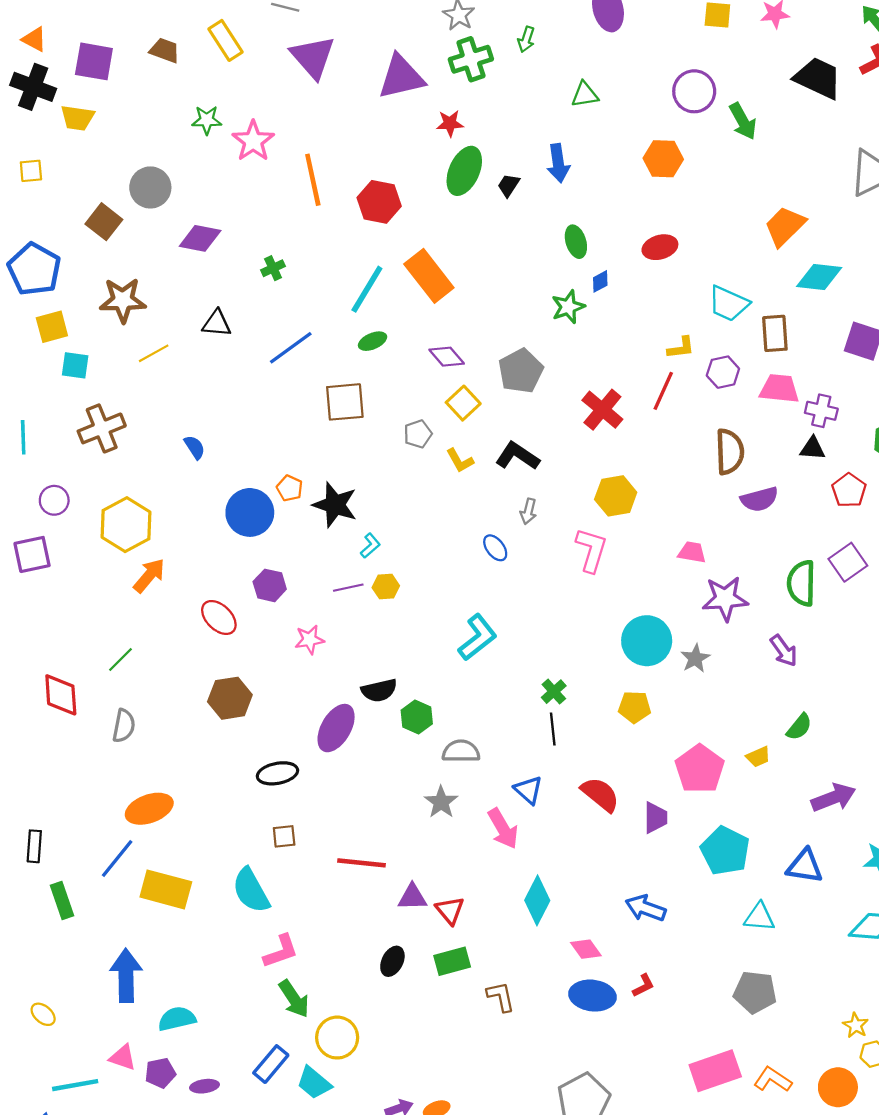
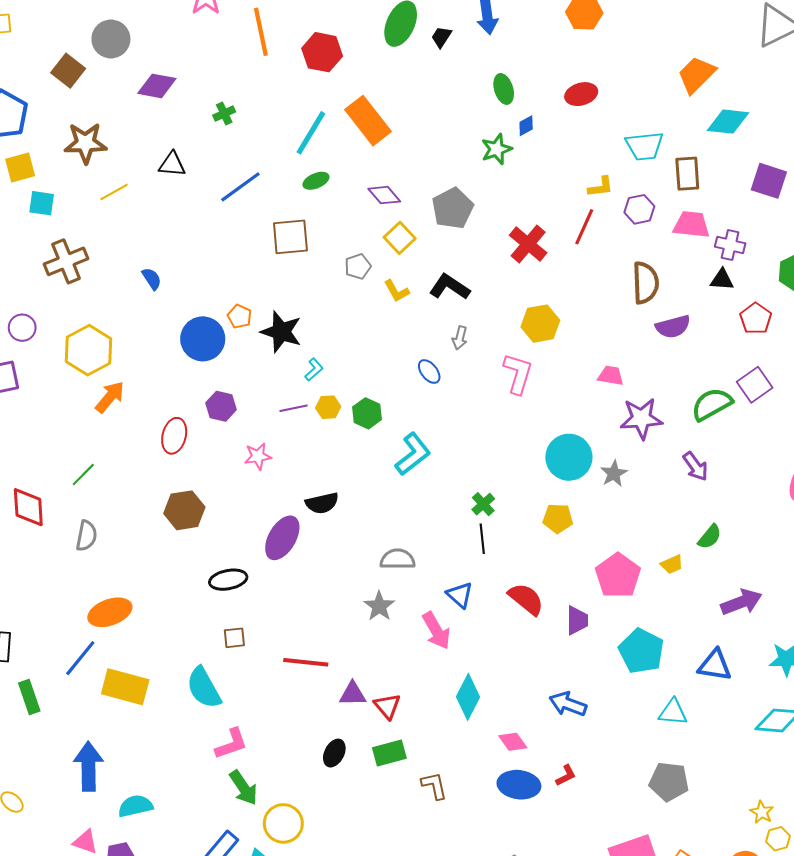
cyan trapezoid: (728, 304) -> (644, 146), turned -30
green semicircle: (801, 583) -> (712, 404), turned 60
red ellipse: (219, 617) -> (174, 436), turned 60
green hexagon: (417, 717) -> (367, 413), moved

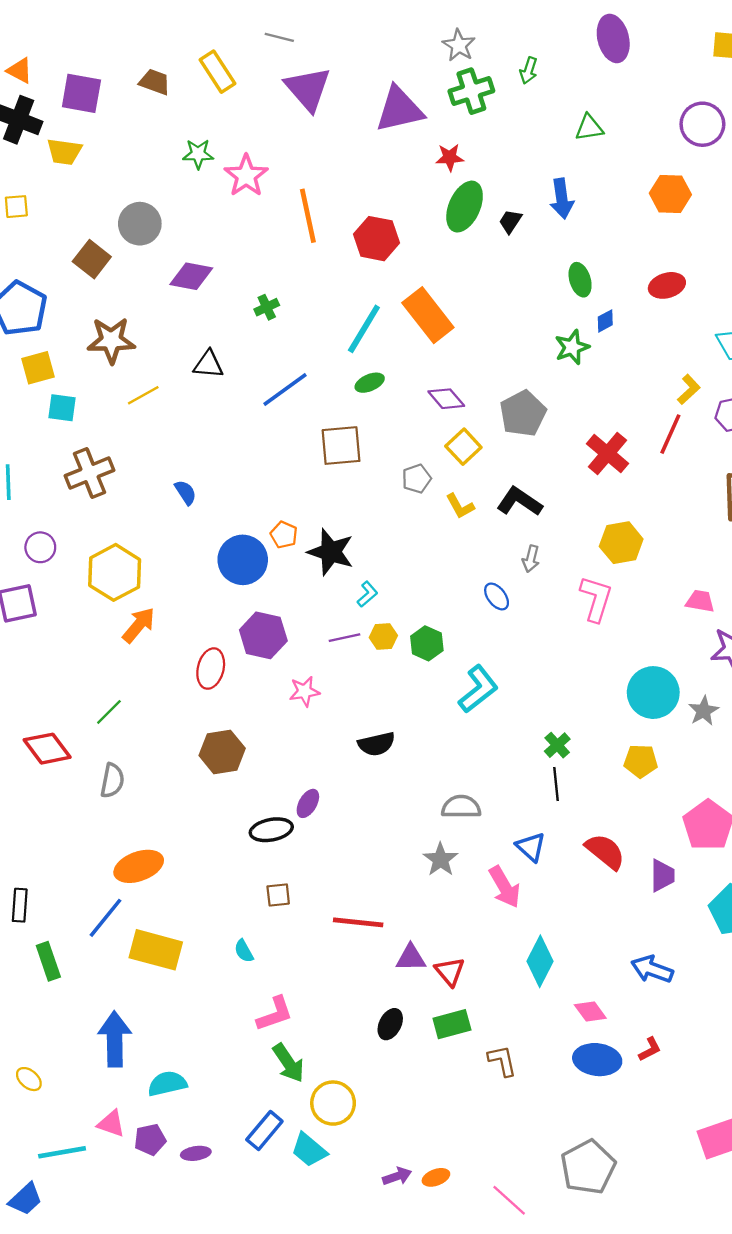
yellow L-shape: (601, 187) -> (689, 390), turned -36
purple hexagon: (221, 406) -> (263, 635), size x1.4
red diamond: (28, 507) -> (47, 749), turned -33
purple ellipse: (282, 538) -> (308, 803), moved, size x0.6
cyan semicircle: (204, 688) -> (244, 951), size x0.5

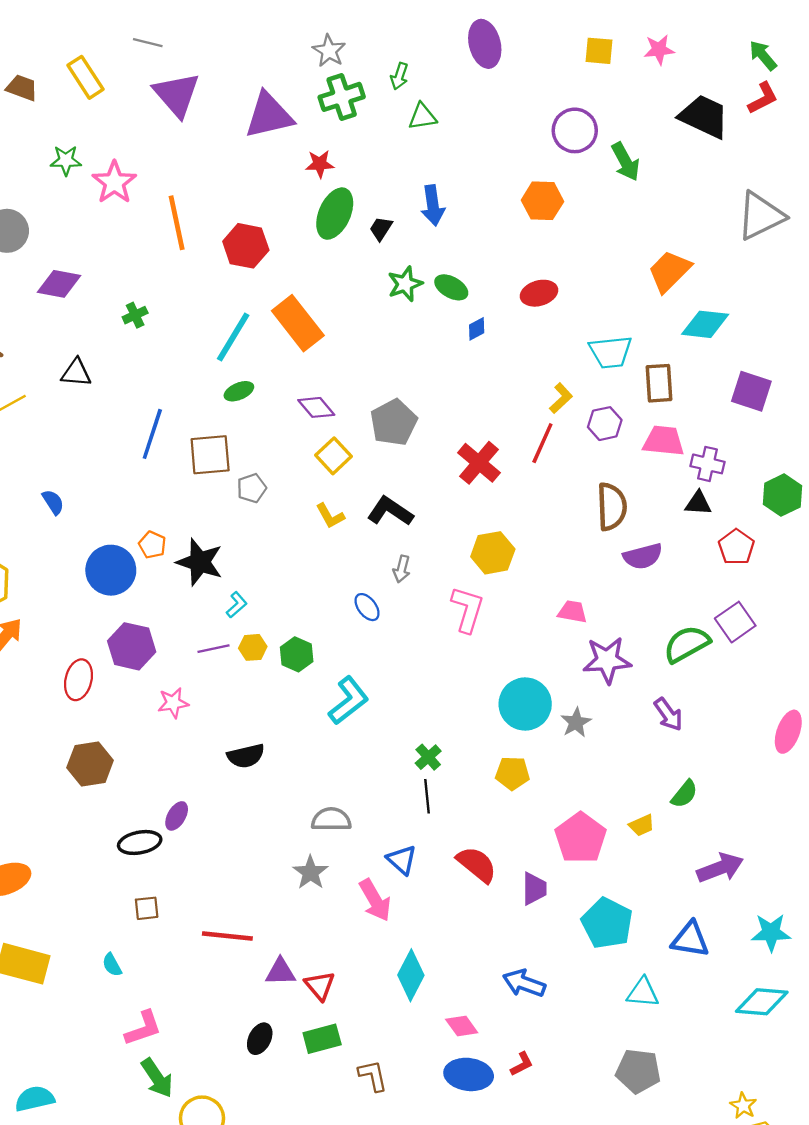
green triangle: (589, 128) -> (422, 117), moved
green ellipse: (580, 280) -> (451, 287), turned -44
green star: (572, 347) -> (405, 284), moved
blue line: (285, 390) -> (152, 434), moved, turned -36
gray pentagon: (417, 479) -> (252, 488), moved

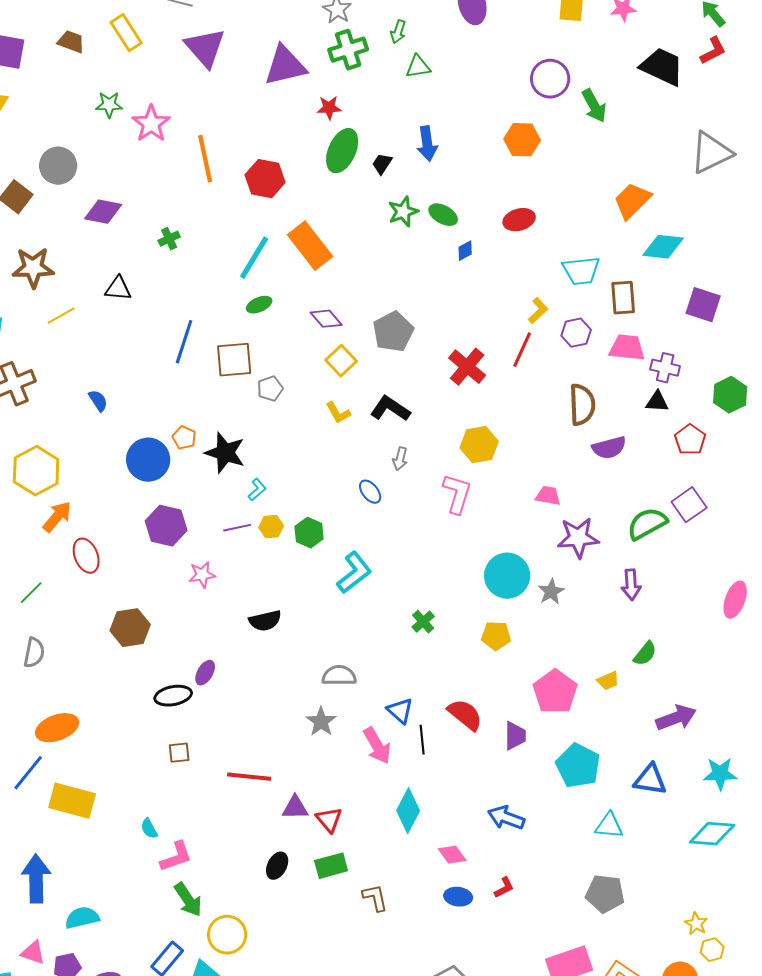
red ellipse: (79, 680) -> (86, 556), moved, turned -36
purple arrow: (668, 714) -> (631, 585), turned 32
black line: (427, 796) -> (422, 740), moved
cyan semicircle: (112, 965) -> (149, 829), moved
blue ellipse: (469, 1074) -> (458, 897), size x0.7

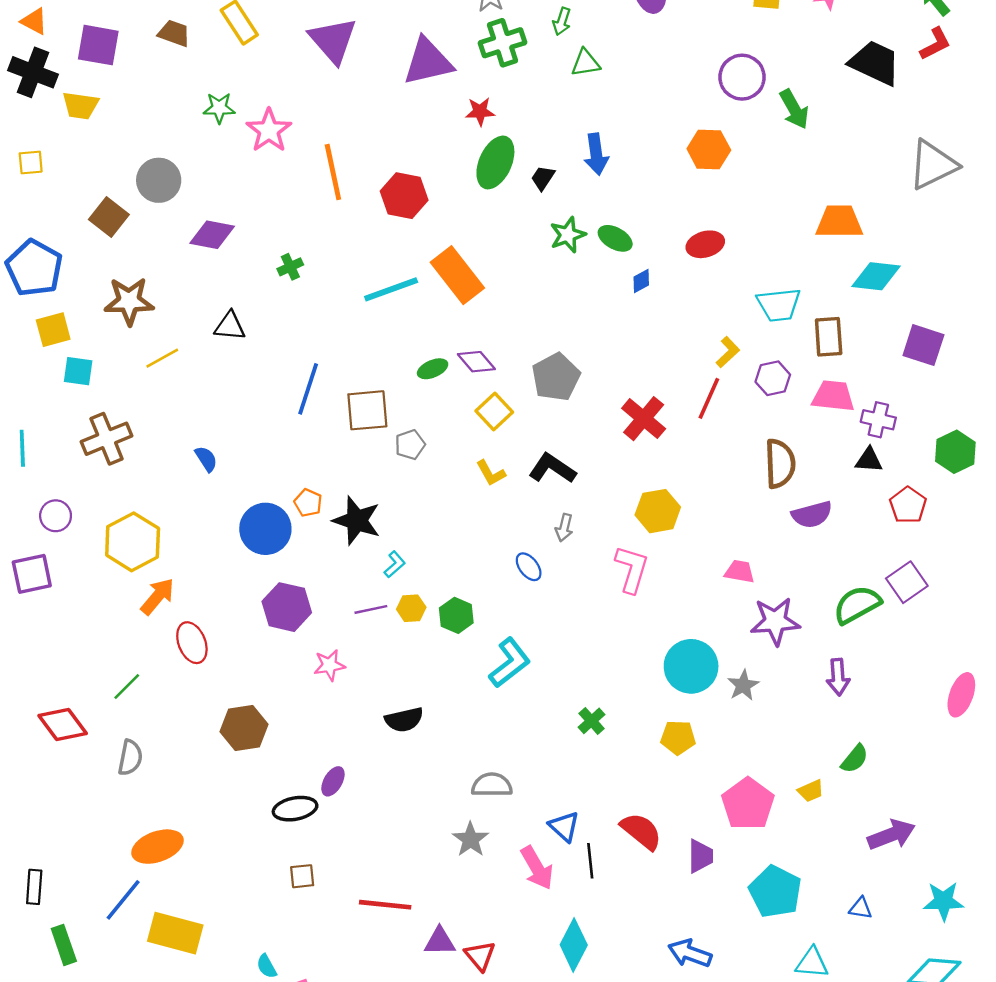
orange trapezoid: (632, 201) -> (839, 222), turned 45
cyan line: (254, 258) -> (391, 289), turned 39
green ellipse: (259, 305) -> (433, 369), moved
blue triangle: (650, 780) -> (861, 908), size x0.6

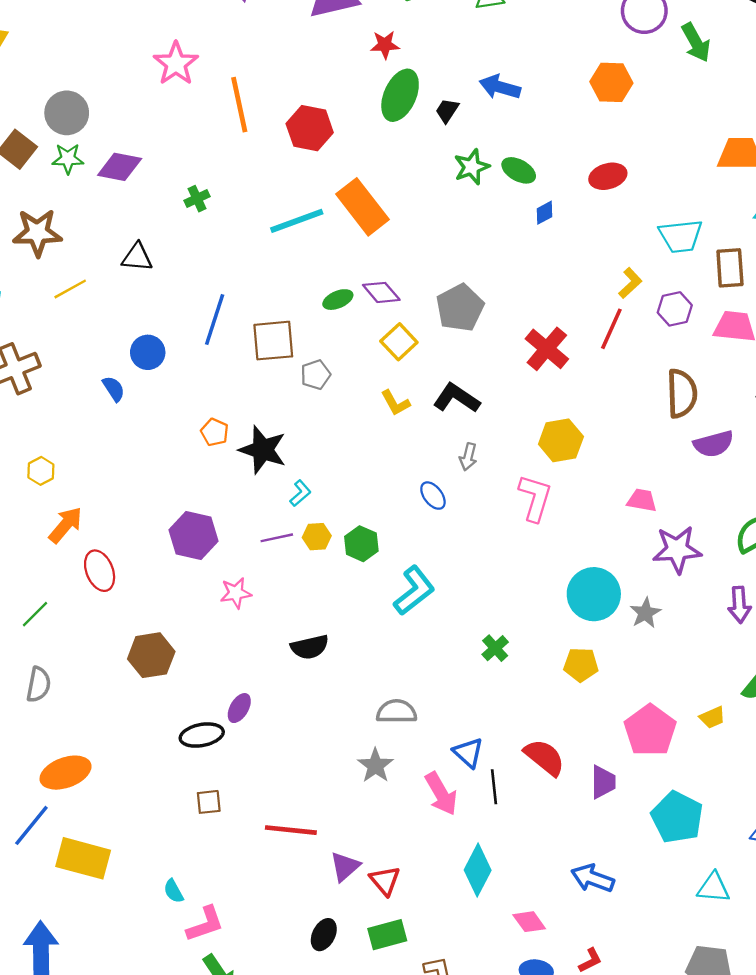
green star: (219, 108) -> (68, 159), moved
blue arrow: (596, 154) -> (500, 87), turned 114
blue circle: (265, 529) -> (148, 352), moved, size x0.7
yellow hexagon: (133, 542) -> (41, 471), size x0.5
purple triangle: (440, 941) -> (345, 867), turned -40

